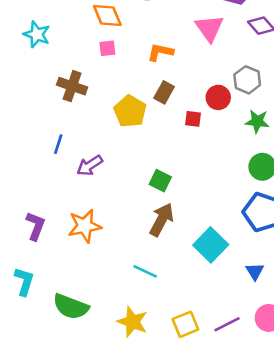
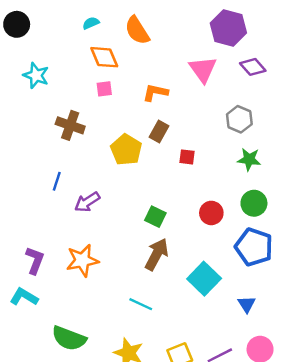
red circle: (218, 97) -> (211, 213), moved
cyan L-shape: (24, 281) -> (24, 297), moved, turned -76

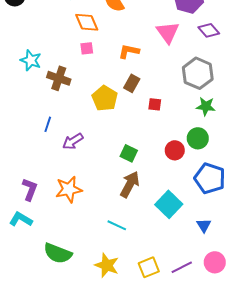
cyan star: (36, 75) -> (31, 60), moved
gray hexagon: (239, 119) -> (198, 73), size x1.4
green circle: (254, 203) -> (198, 138), moved

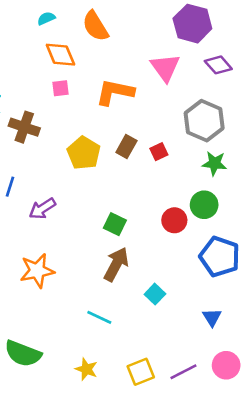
orange L-shape: (129, 51) -> (115, 92), size x1.4
brown rectangle: (132, 83) -> (126, 147), moved
red square: (155, 104) -> (159, 152), moved, turned -32
cyan square: (169, 204) -> (155, 294), moved, size x0.6
yellow star: (107, 265) -> (86, 369), size x0.7

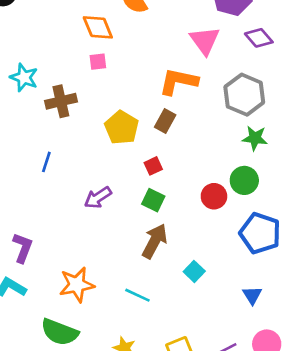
orange L-shape: (115, 92) -> (178, 81), moved
brown cross: (24, 127) -> (61, 101), turned -32
red square: (159, 152) -> (153, 166), moved
purple arrow: (42, 209) -> (98, 198), moved
orange star: (37, 271) -> (77, 285), moved

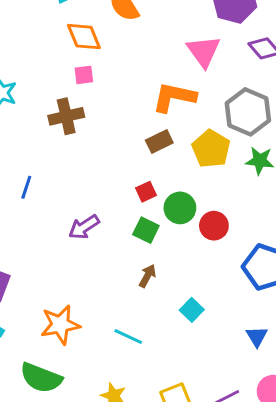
brown cross: (61, 101) -> (66, 116), moved
brown rectangle: (165, 121) -> (159, 141), turned 35
yellow pentagon: (122, 128) -> (211, 149), moved
green circle: (244, 180) -> (180, 208), moved
brown arrow: (155, 241) -> (147, 276), size x0.6

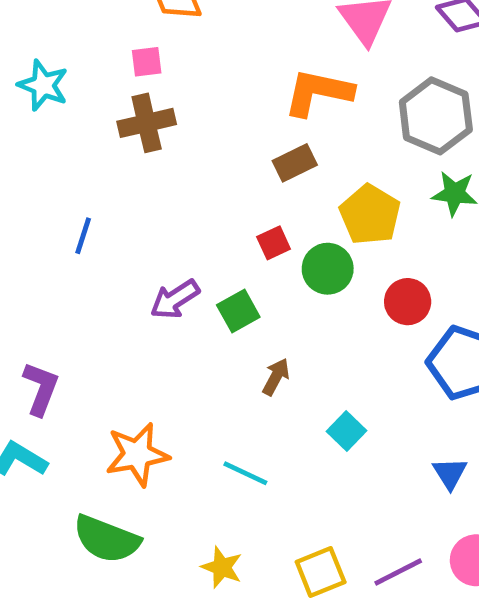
pink square: (84, 75) -> (147, 62), moved
yellow pentagon: (211, 149) -> (370, 215), moved
red circle: (214, 226) -> (408, 302), moved
green square: (146, 230) -> (238, 311), moved, turned 35

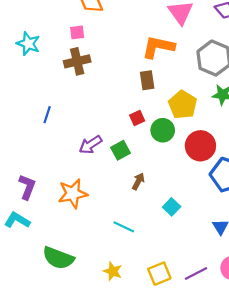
brown rectangle: (295, 163) -> (147, 80), turned -72
red circle: (408, 302) -> (200, 146), size x1.4
orange star: (137, 454) -> (73, 194), moved

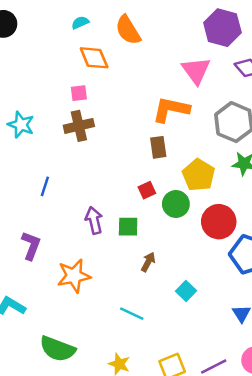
cyan star: (28, 44) -> (21, 125), moved
purple arrow: (90, 145) -> (94, 220), turned 110
green square: (120, 150) -> (128, 227), turned 30
purple L-shape: (27, 187) -> (31, 246), moved

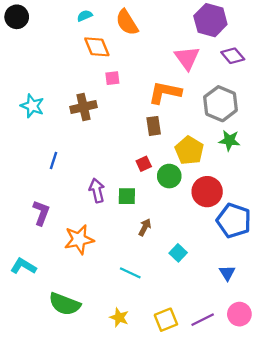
pink square: (79, 93) -> (112, 78), moved

